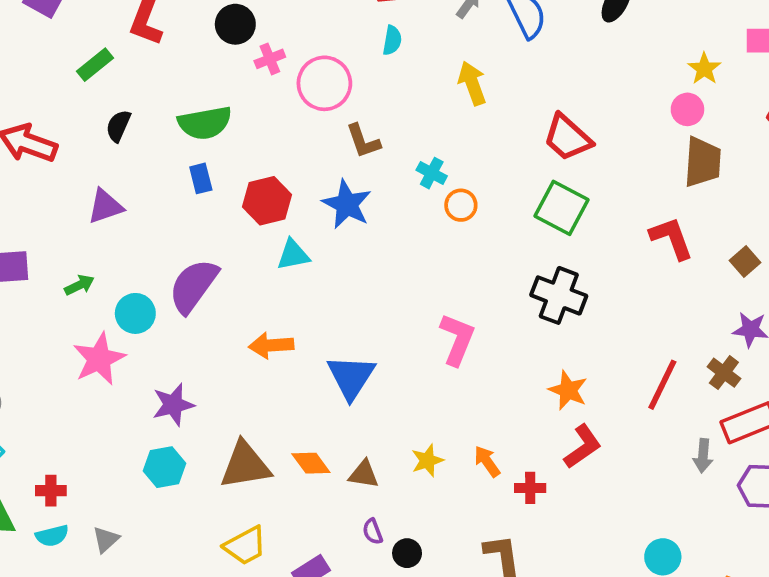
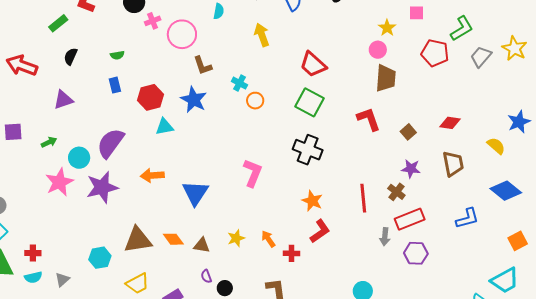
green semicircle: (205, 123) -> (117, 55), size x0.5
red line: (662, 385) -> (363, 198), turned -32
purple star: (173, 405) -> (102, 187), moved, size x1.4
cyan hexagon: (165, 467) -> (100, 258), moved

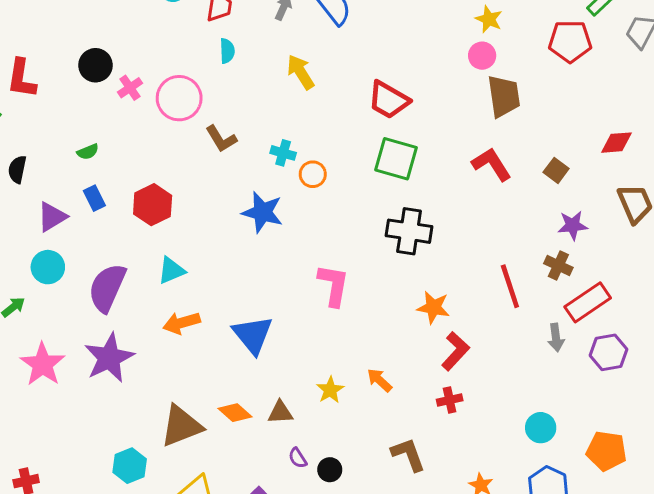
purple triangle: (63, 100) -> (52, 217), moved
blue star: (194, 100) -> (262, 212), moved
cyan triangle: (164, 127) -> (171, 270), moved
cyan circle: (79, 158) -> (48, 267), moved
red cross: (291, 253) -> (450, 400), moved

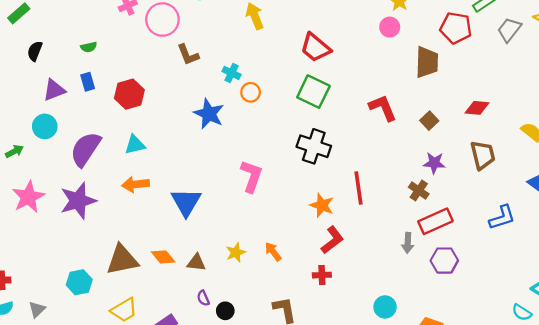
brown trapezoid: (504, 96) -> (427, 62), moved
red line: (510, 286) -> (358, 188), moved

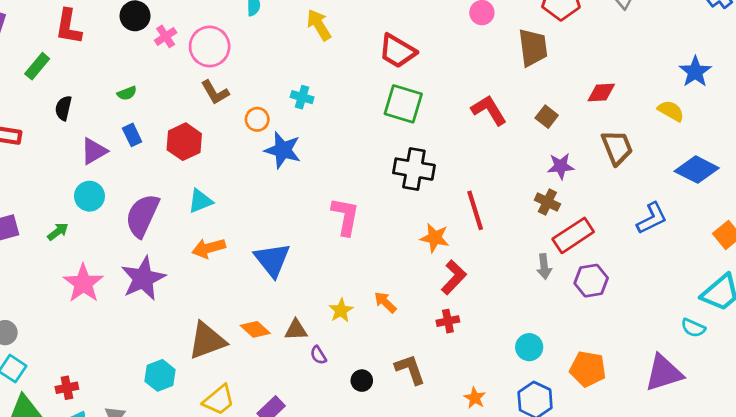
brown L-shape: (188, 55) -> (215, 92), moved
orange circle: (251, 92) -> (257, 119), moved
purple semicircle: (203, 298) -> (318, 355), moved
black circle: (225, 311) -> (362, 381), moved

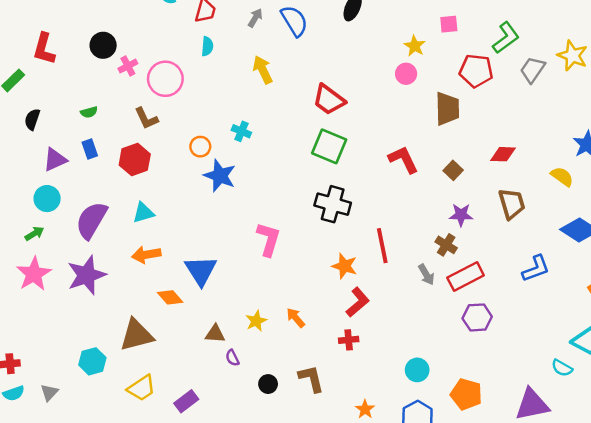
brown L-shape: (215, 92) -> (146, 118), moved
green arrow: (58, 232) -> (34, 234), moved
gray arrow: (544, 267) -> (426, 275), moved, turned -30
orange diamond: (255, 329) -> (170, 297), moved

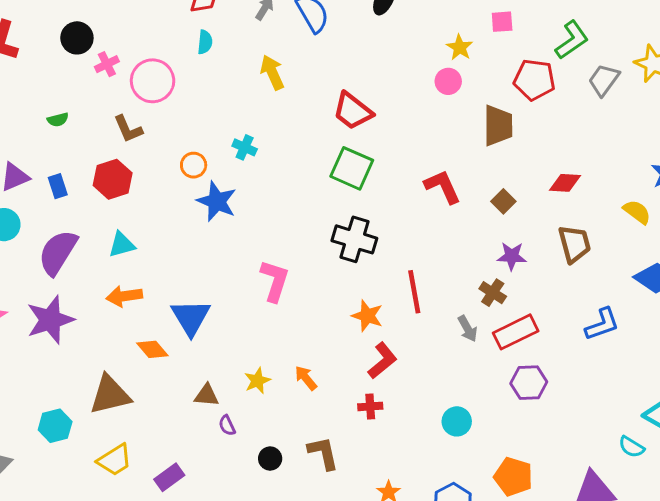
blue rectangle: (90, 149) -> (58, 186), moved
cyan circle: (417, 370) -> (457, 421), moved

